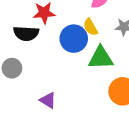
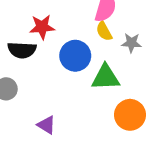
yellow semicircle: (90, 27) -> (104, 31), moved

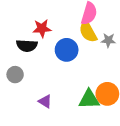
yellow semicircle: (104, 31) -> (88, 32), size x1.5
green triangle: (106, 77) -> (89, 99), moved

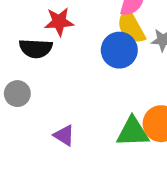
blue circle: (67, 50) -> (119, 50), moved

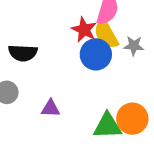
red star: (59, 22) -> (84, 30), moved, turned 30
purple triangle: (64, 135) -> (51, 108), moved, turned -30

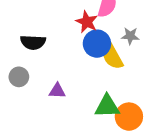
yellow semicircle: (106, 34) -> (112, 56), moved
orange circle: (132, 119) -> (129, 117), moved

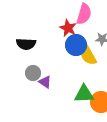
gray circle: (19, 77) -> (33, 73), moved
purple triangle: (57, 91) -> (45, 82), turned 32

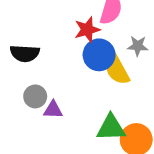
red star: (68, 28) -> (87, 30), turned 30
purple triangle: (45, 82) -> (53, 110), turned -32

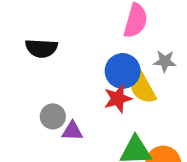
red star: (87, 30) -> (118, 99), moved
black semicircle: (25, 53) -> (41, 48), moved

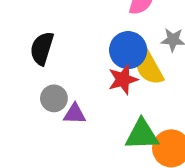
black semicircle: (41, 48) -> (42, 48), moved, turned 104

